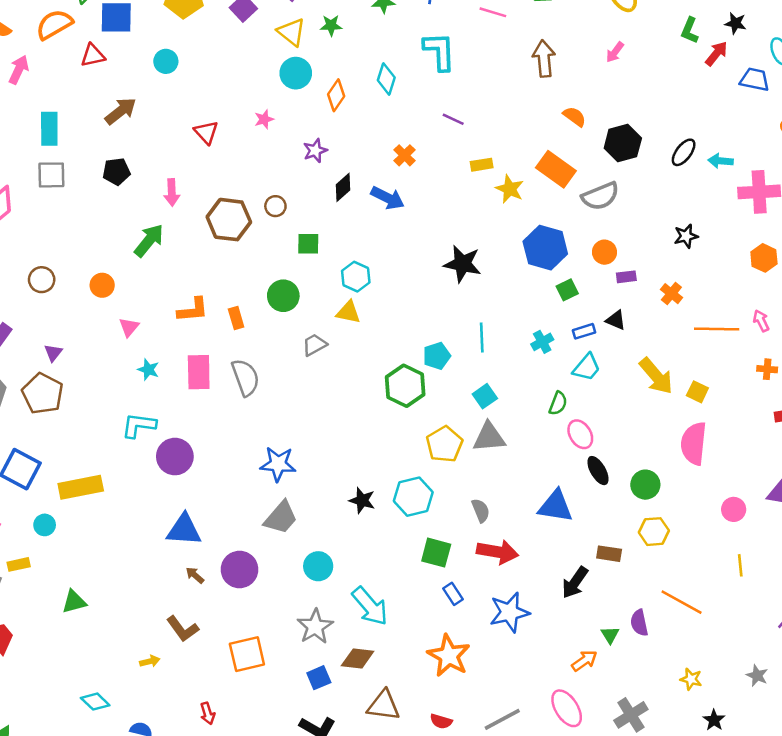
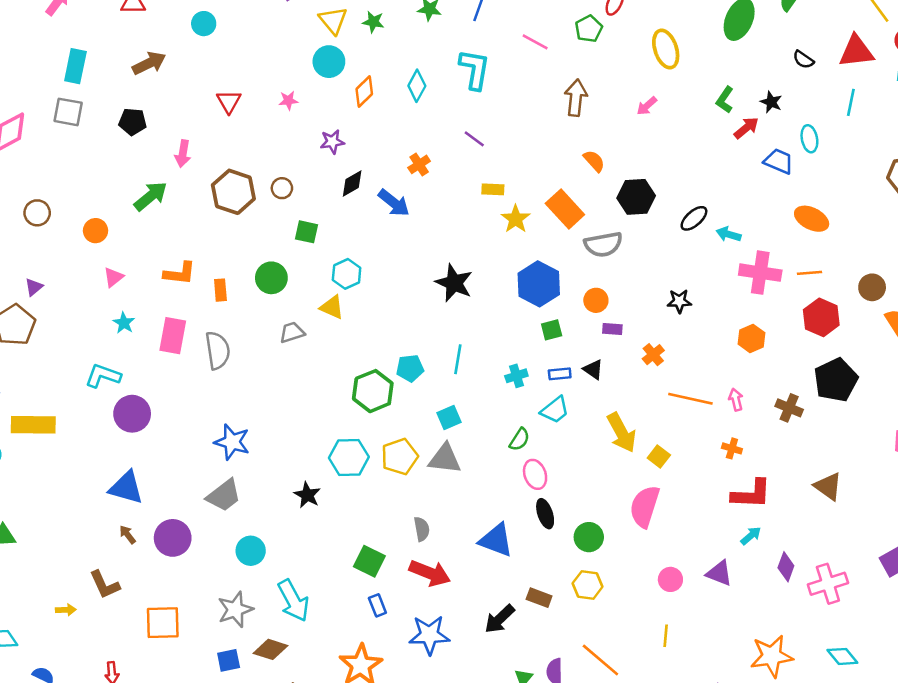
cyan hexagon: (413, 497) -> (349, 457), moved

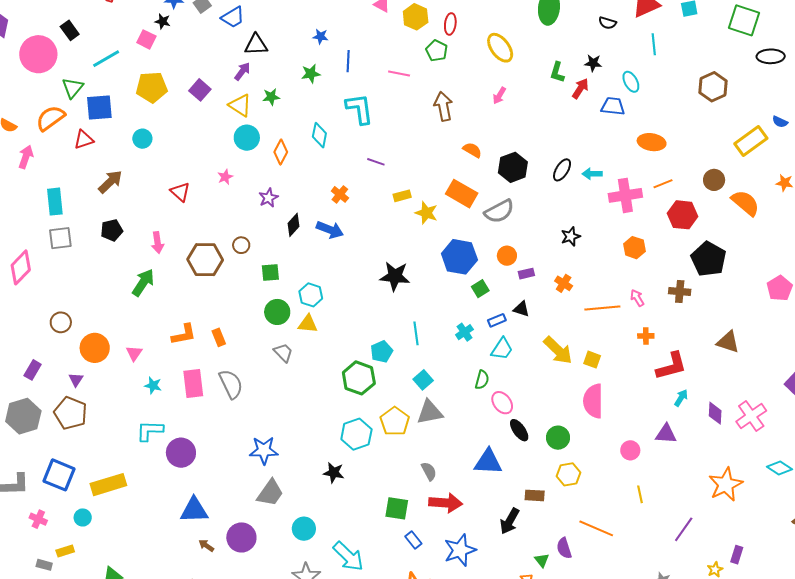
orange circle: (96, 231) -> (95, 348), moved, size x1.5
green circle: (271, 278) -> (277, 312), moved
gray trapezoid: (292, 332) -> (283, 353), turned 80

